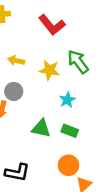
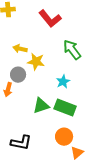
yellow star: (49, 70) -> (36, 62), moved
green triangle: (41, 128) -> (41, 106), turned -30
green rectangle: (70, 131) -> (65, 108), size x1.5

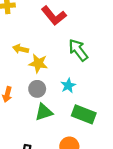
gray circle: (18, 75) -> (37, 89), moved
green rectangle: (65, 108) -> (84, 114), moved

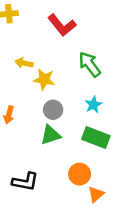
cyan star: (68, 86) -> (93, 105), moved
gray circle: (37, 89) -> (53, 110), moved

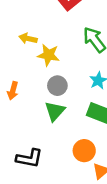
green triangle: (51, 135) -> (55, 111), turned -30

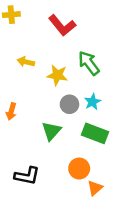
yellow star: (48, 55) -> (57, 75), moved
gray circle: (57, 86) -> (69, 104), moved

